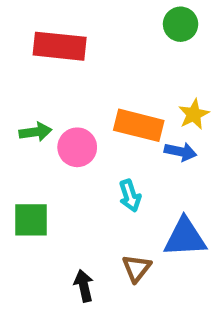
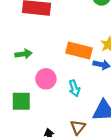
pink circle: (77, 147) -> (46, 79), moved

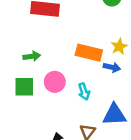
green square: (21, 101) -> (24, 87), moved

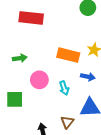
blue arrow: (112, 67) -> (88, 77), moved
green square: (24, 87) -> (15, 99), moved

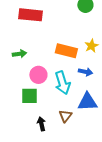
cyan arrow: (64, 88) -> (62, 83), size x1.6
green square: (15, 99) -> (29, 96), moved

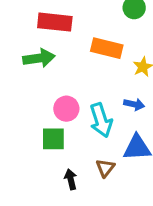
orange rectangle: (66, 51) -> (107, 48), moved
green arrow: (19, 54) -> (39, 58), moved, size x1.5

